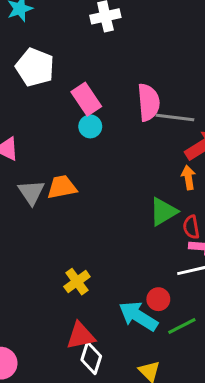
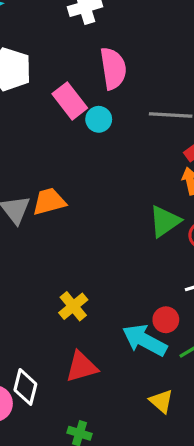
pink semicircle: (149, 102) -> (113, 68), moved
cyan circle: (90, 126) -> (99, 119), moved
white diamond: (91, 358) -> (25, 387), moved

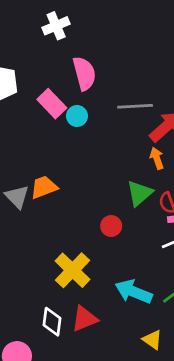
yellow cross: (73, 306) -> (73, 270), size x1.5
red circle: (166, 320) -> (111, 226), moved
white diamond: (25, 387) -> (52, 322), moved

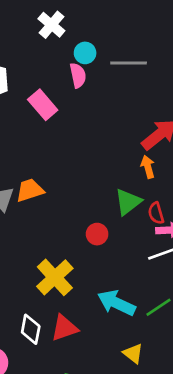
white cross: (56, 26) -> (51, 25), turned -30
pink semicircle: (84, 73) -> (78, 75), size x0.7
gray line: (135, 106) -> (129, 63), moved
cyan circle: (77, 116) -> (85, 53), moved

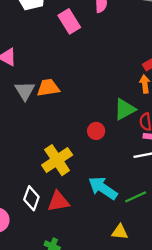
yellow triangle: (133, 353) -> (120, 232), moved, turned -42

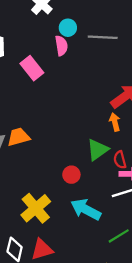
cyan arrow: (103, 188) -> (86, 209), moved

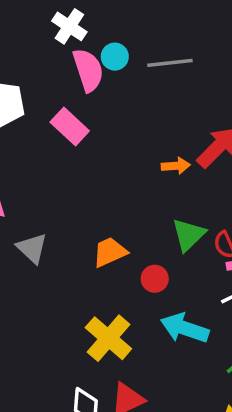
pink semicircle: (61, 46) -> (88, 70), moved, size x1.4
orange arrow: (115, 122) -> (176, 166), moved, turned 108
orange trapezoid: (19, 137) -> (110, 252), moved

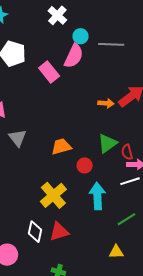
pink semicircle: (88, 70) -> (74, 56), moved, turned 35
cyan arrow: (185, 328) -> (97, 196), turned 60

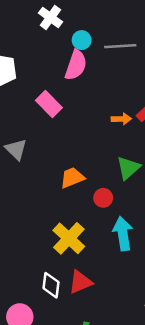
pink rectangle: (49, 72) -> (49, 104), moved
gray triangle: (18, 138) -> (16, 149), moved

